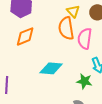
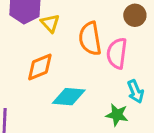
yellow triangle: (73, 11) -> (50, 23), moved
orange diamond: (25, 36) -> (40, 67), moved

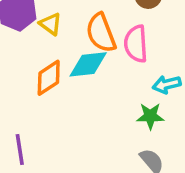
cyan arrow: (135, 92) -> (167, 84), turned 110
cyan diamond: (69, 97) -> (88, 64), moved

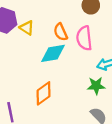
orange semicircle: (101, 33) -> (61, 32), size x0.7
orange diamond: (49, 78) -> (44, 93), moved

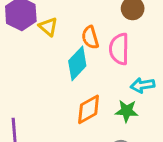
cyan diamond: (53, 53) -> (77, 63), turned -45
orange diamond: (44, 93) -> (89, 109), moved

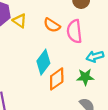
orange semicircle: (90, 37) -> (52, 25), turned -35
cyan diamond: (77, 63) -> (43, 62), moved

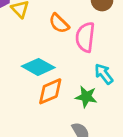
cyan arrow: (95, 56) -> (104, 74), turned 56
cyan diamond: (43, 62) -> (38, 67), turned 70

